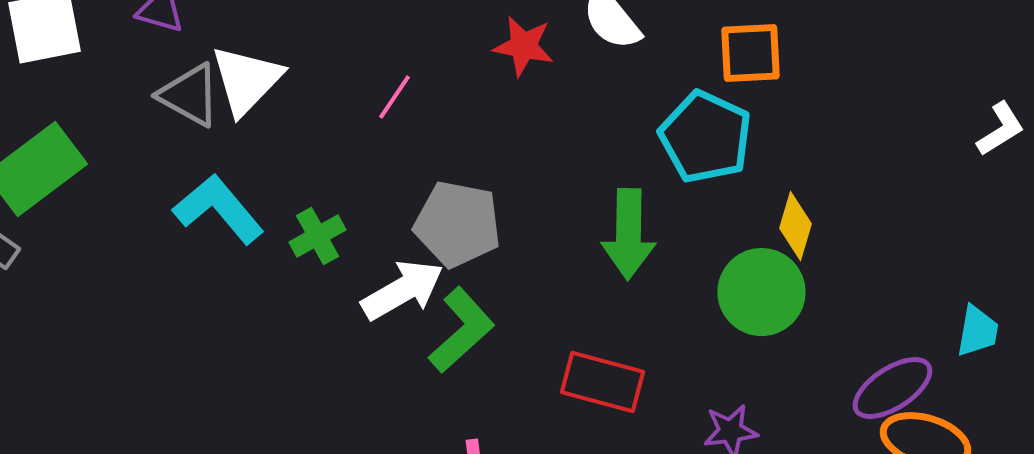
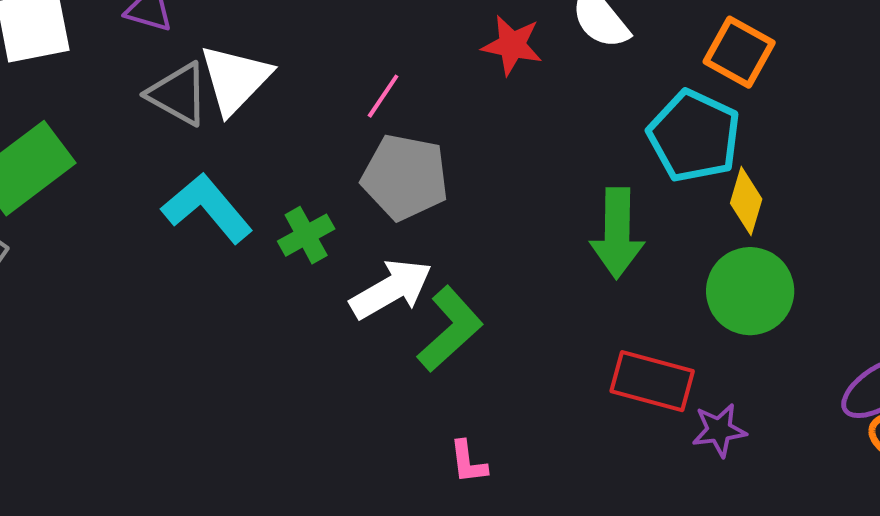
orange square: (750, 53) -> (739, 52), turned 32
gray pentagon: (457, 224) -> (405, 177), moved
yellow diamond: (795, 226) -> (746, 201), moved
red rectangle: (602, 382) -> (652, 381), moved

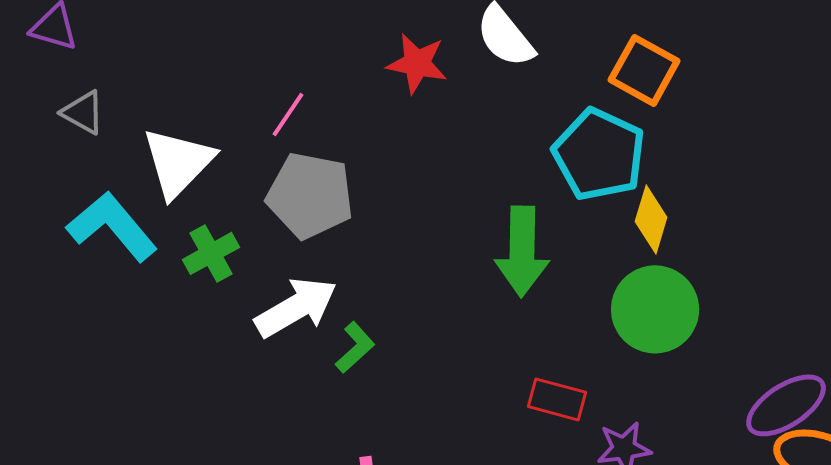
white triangle: (235, 79) -> (178, 162), moved
gray triangle: (178, 94) -> (83, 112), size x0.7
green L-shape: (450, 329) -> (355, 347), size x0.6
red rectangle: (652, 381) -> (557, 399), size x0.7

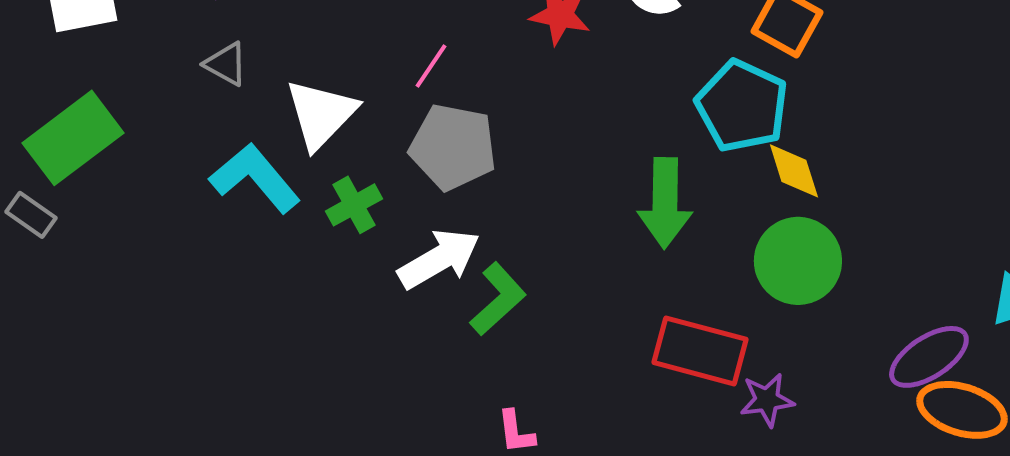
yellow diamond: (651, 219) -> (794, 171), turned -34
green L-shape: (355, 347) -> (498, 299), size x1.4
red rectangle: (557, 399) -> (700, 351), size x1.6

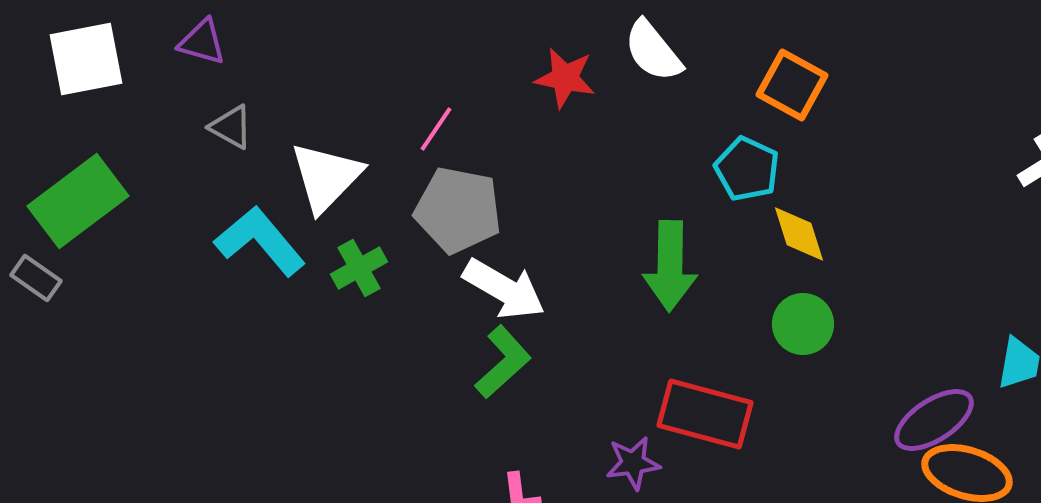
cyan pentagon: (742, 106) -> (747, 169), size x0.7
white arrow: (439, 259) -> (504, 289), moved, turned 60
green circle: (798, 261) -> (803, 324), size x0.7
purple star: (767, 400) -> (633, 463), moved

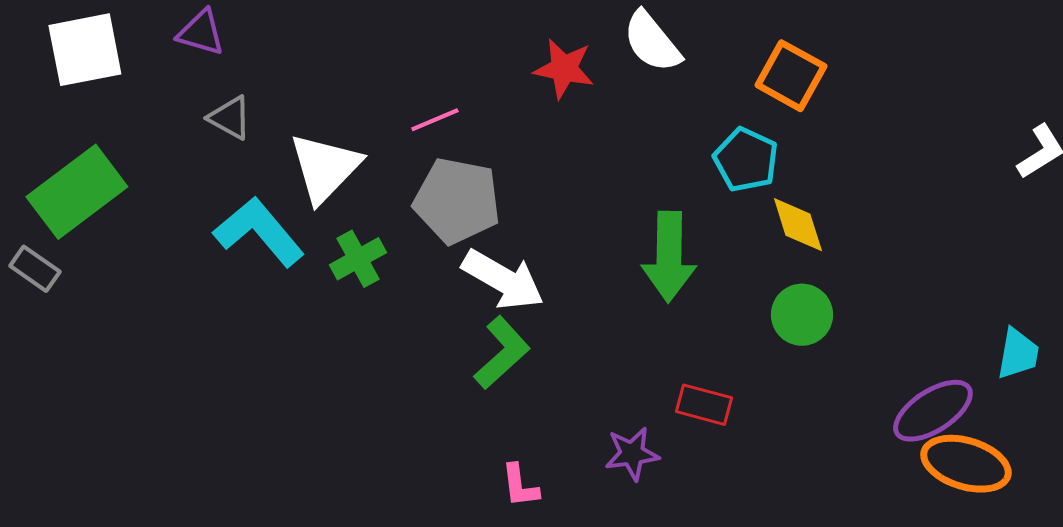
pink line: (436, 129) -> (435, 120), turned 33
red rectangle: (705, 414) -> (704, 405), size x0.6

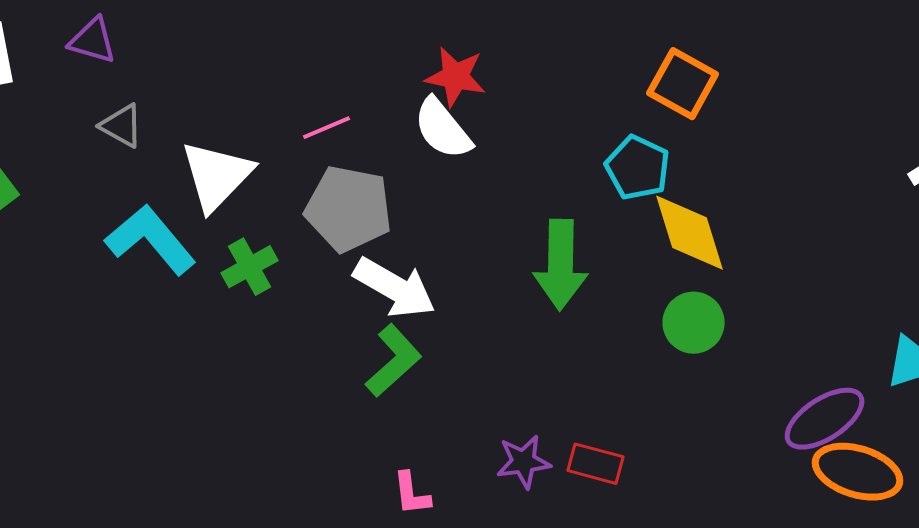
white semicircle: (652, 42) -> (443, 129), moved
yellow diamond: (798, 225) -> (690, 233), size x1.4
red rectangle: (704, 405) -> (596, 464), moved

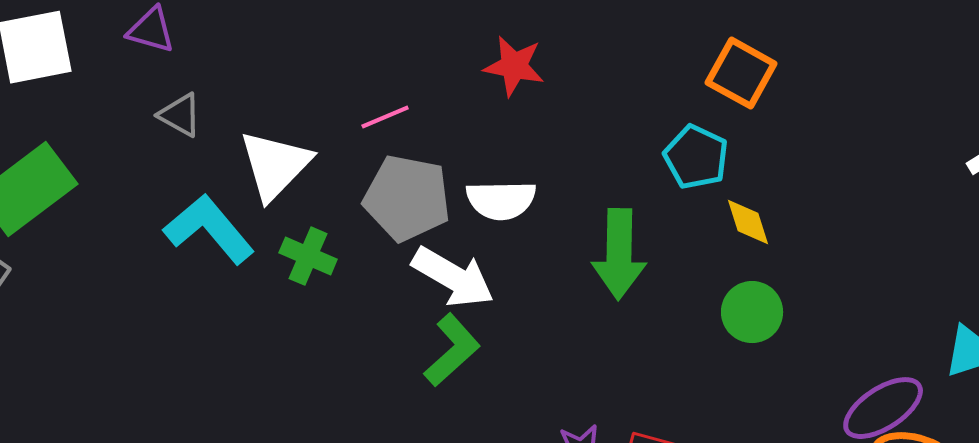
white semicircle: (443, 129) -> (501, 200), moved, turned -52
yellow diamond: (690, 233) -> (748, 222), size x0.6
green cross: (250, 267) -> (308, 256), turned -38

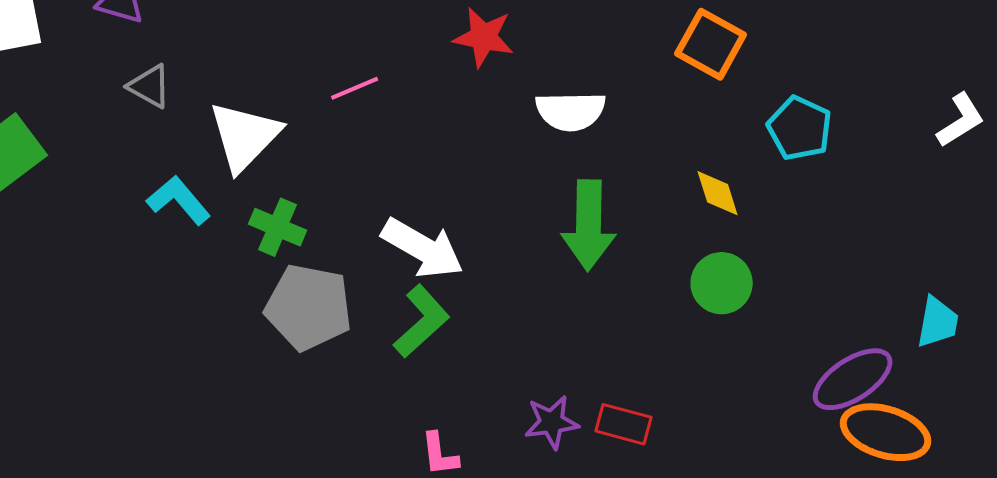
cyan pentagon: (696, 157) -> (800, 128), moved
gray pentagon: (407, 198) -> (309, 307), moved
white semicircle: (501, 200) -> (571, 111), moved
cyan L-shape: (209, 229) -> (179, 200), size x0.7

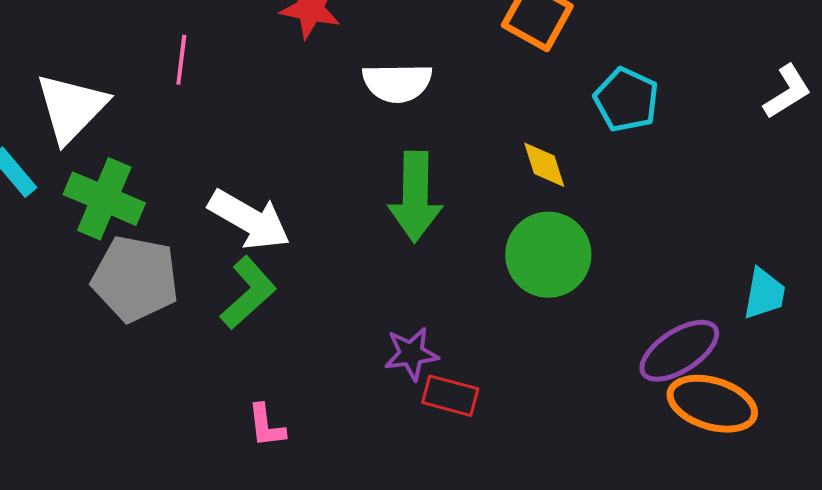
pink line: (355, 88) -> (181, 60), turned -60
green cross: (278, 227) -> (104, 199), size x1.4
green circle: (722, 283) -> (548, 255), size x1.4
purple star: (552, 422) -> (411, 354), moved

